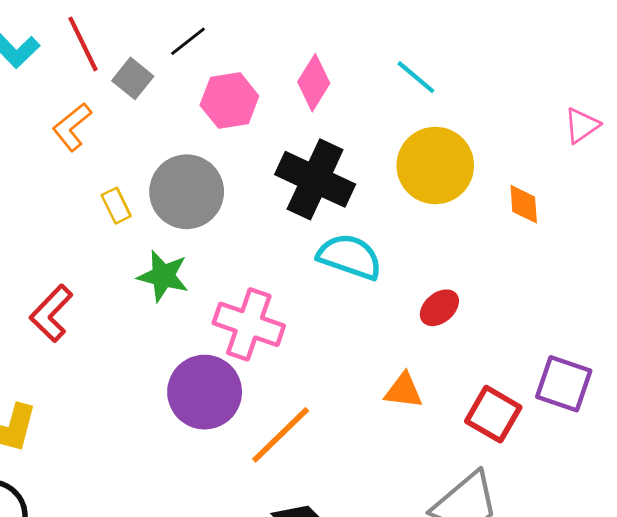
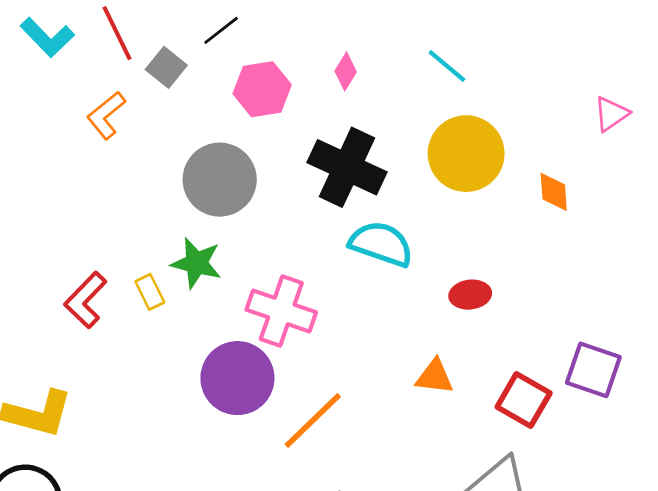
pink diamond: (314, 83) -> (346, 71), size x0.7
yellow rectangle: (116, 206) -> (150, 292), moved
red ellipse: (439, 308) -> (470, 295), turned 33

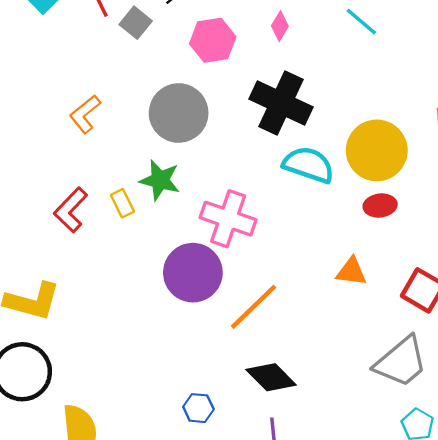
orange L-shape: (106, 115) -> (85, 114), moved
yellow circle: (466, 154) -> (377, 150), moved

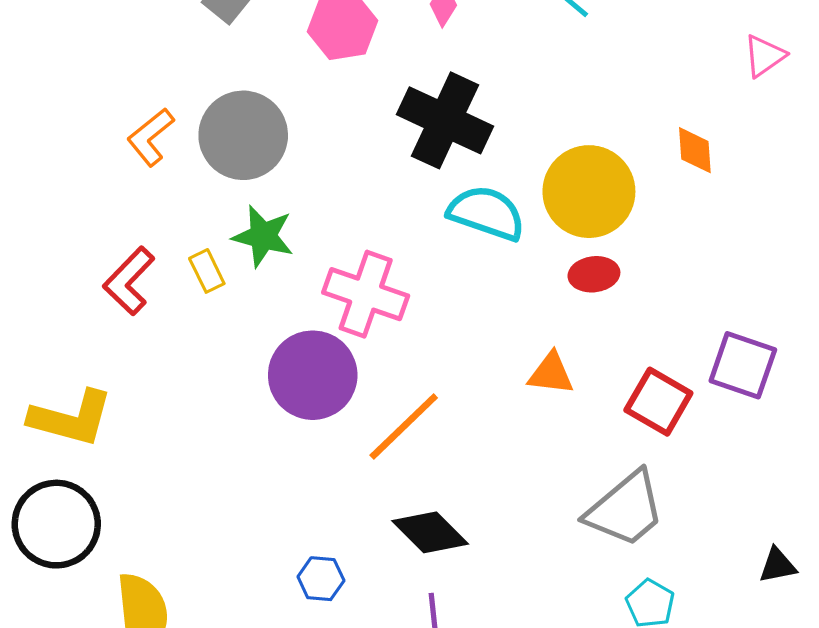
gray circle: (179, 113) -> (243, 135), moved

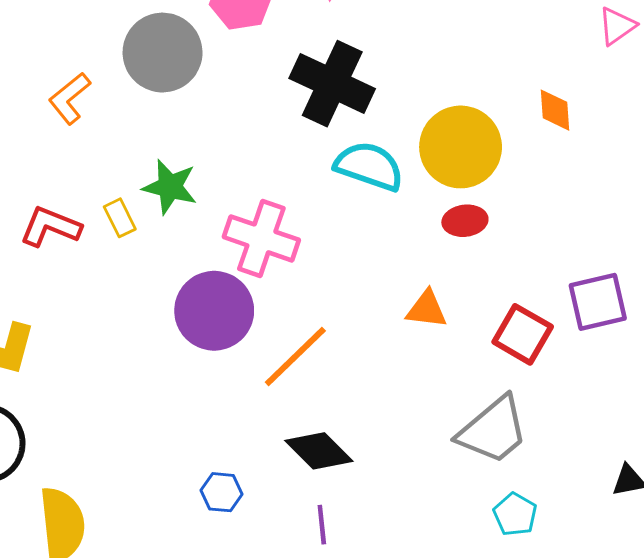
gray circle: (243, 135) -> (163, 53), moved
red L-shape: (129, 281) -> (50, 227), turned 68
purple square: (743, 365) -> (598, 302), turned -32

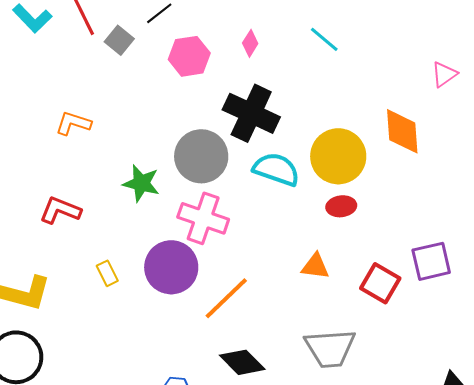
gray circle: (163, 53) -> (201, 156), moved
orange L-shape: (70, 98) -> (73, 123), turned 57
orange diamond: (555, 110) -> (402, 131), size x1.6
yellow rectangle: (120, 218) -> (107, 273), moved
gray trapezoid: (493, 430) -> (330, 348), moved, turned 36

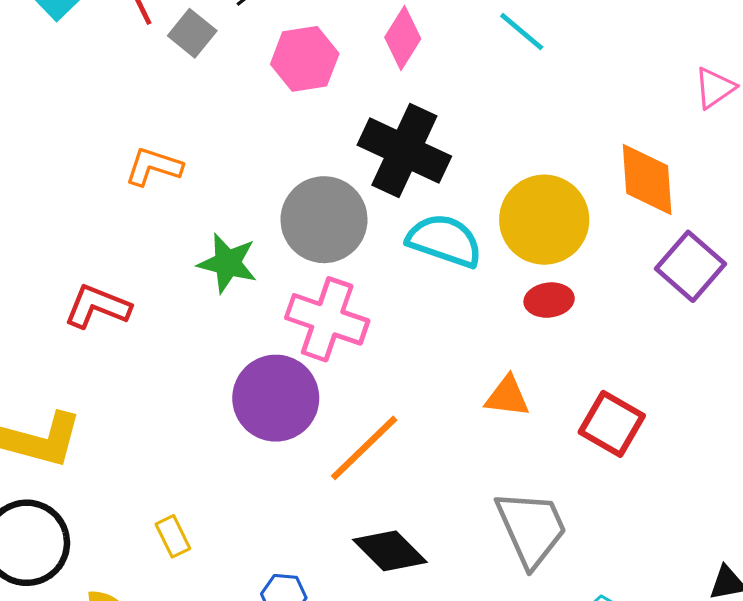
pink diamond: (250, 43) -> (403, 38), size x1.4
orange L-shape: (73, 123) -> (154, 167), moved
purple square: (431, 261) -> (691, 266), moved, turned -36
yellow rectangle: (107, 273) -> (173, 536), moved
gray trapezoid: (330, 348) -> (531, 528), turned -110

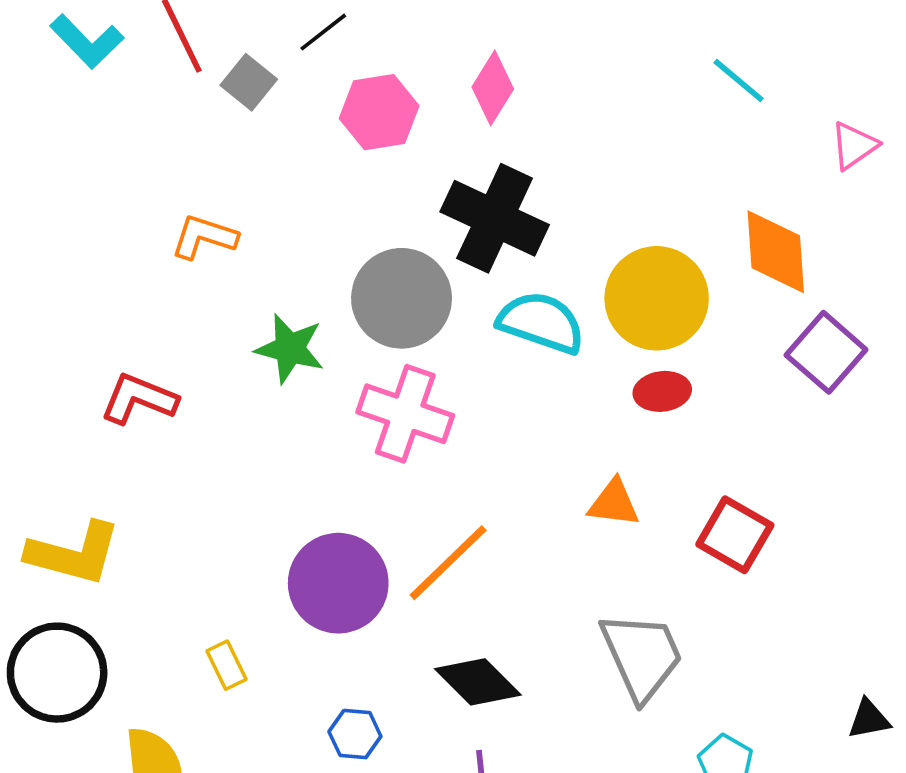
cyan line: (522, 32) -> (739, 80), moved
purple circle: (276, 398) -> (338, 583), moved

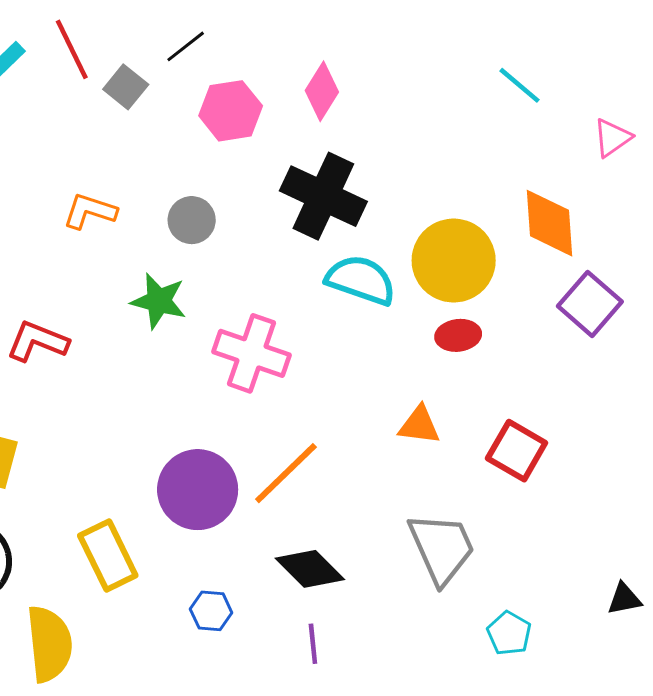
gray circle: (402, 298) -> (192, 220), moved, size x0.6
yellow rectangle: (226, 665) -> (108, 555), size x1.8

